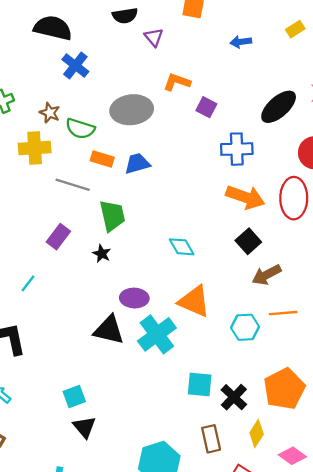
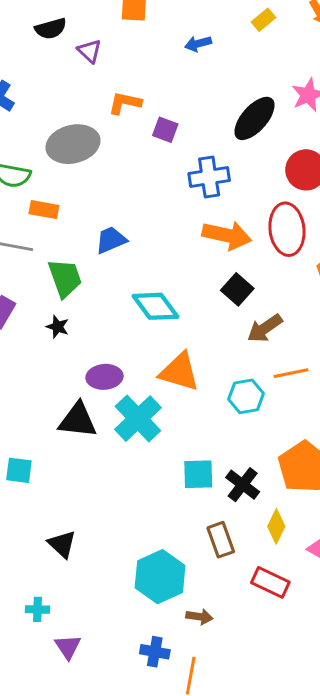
blue trapezoid: (137, 163) -> (111, 240), moved
cyan diamond: (182, 247) -> (155, 306), size x1.4
cyan square: (74, 397) -> (19, 470), moved, turned 35

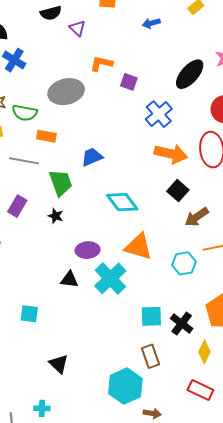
blue cross: (209, 177) -> (159, 114), turned -32
black triangle: (78, 420) -> (69, 280), size x0.7
brown rectangle: (221, 540) -> (151, 356), moved

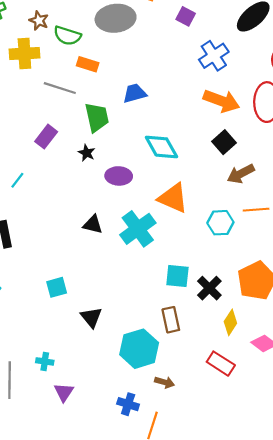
purple ellipse: (88, 250) -> (119, 176), moved
cyan square: (29, 314) -> (57, 287), moved, turned -30
black triangle: (59, 364) -> (91, 317), moved

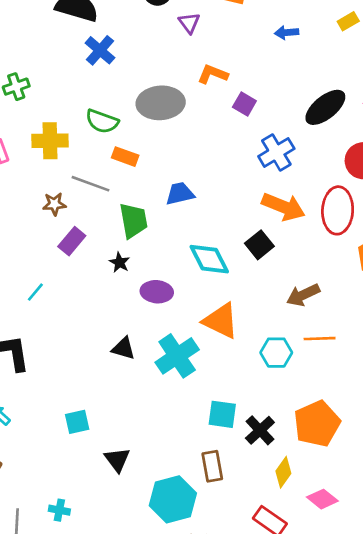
brown star: (39, 21) -> (54, 204), moved, turned -30
black square: (224, 142) -> (259, 245), moved

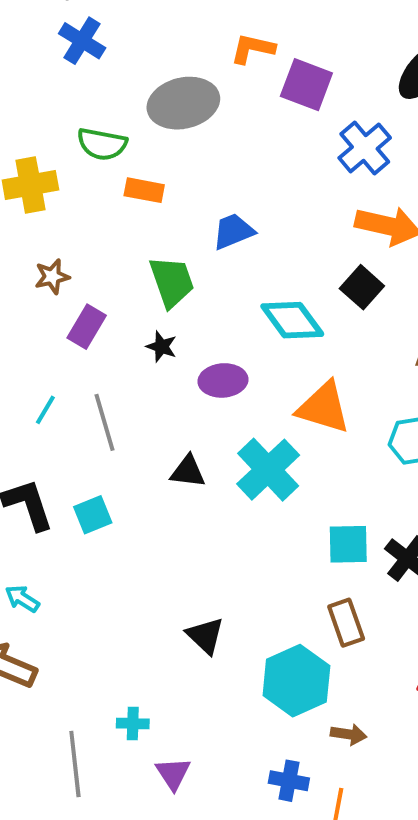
purple square: (244, 104) -> (306, 85), size x1.5
gray line: (91, 184) -> (104, 422), moved, turned 63
cyan square: (77, 422) -> (93, 515), moved

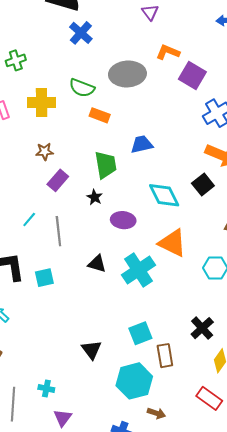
cyan square: (348, 544) -> (140, 333), moved, turned -30

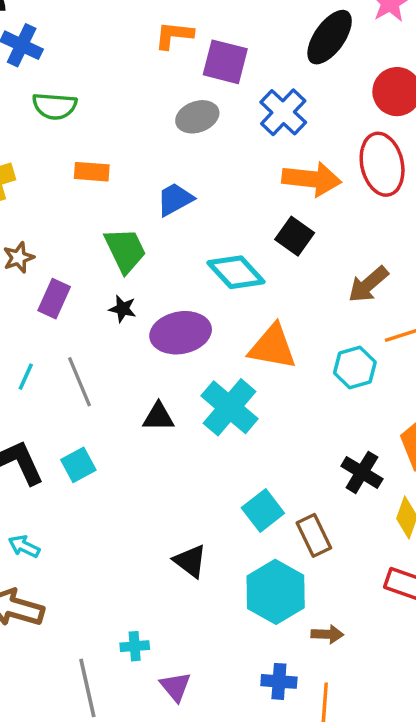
gray ellipse: (127, 74) -> (197, 117), moved, size x0.7
green semicircle: (82, 88) -> (55, 106), moved
purple ellipse: (123, 220) -> (181, 333), size x1.4

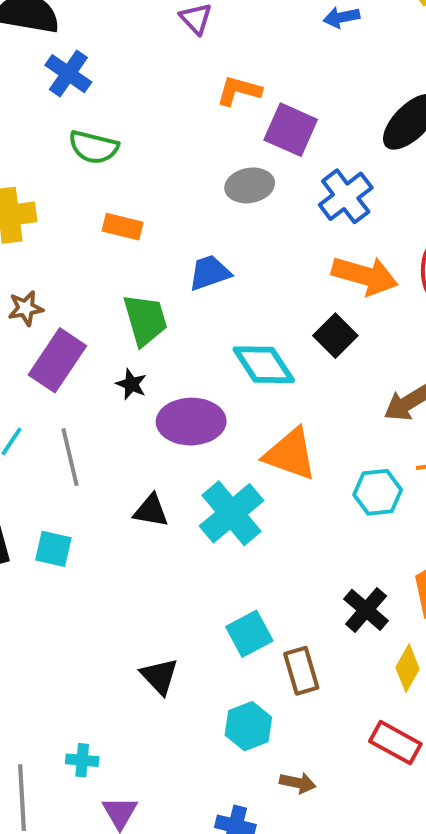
purple rectangle: (54, 299) -> (57, 360), size x1.4
cyan square: (78, 465) -> (53, 549), turned 32
cyan hexagon: (276, 592) -> (248, 726), size x0.7

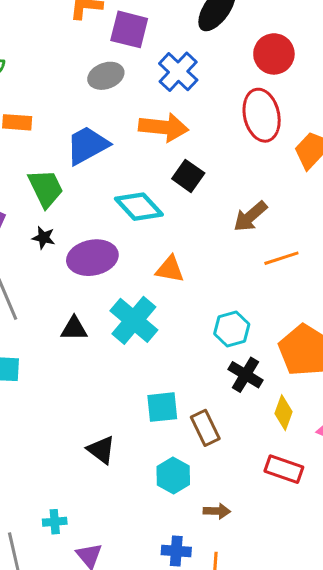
blue trapezoid: (210, 273) -> (87, 145), size x1.4
orange arrow: (365, 276) -> (164, 127), moved
orange triangle: (290, 454) -> (170, 269), size x0.7
cyan hexagon: (378, 492) -> (232, 329), moved
cyan square: (249, 634) -> (162, 407), turned 32

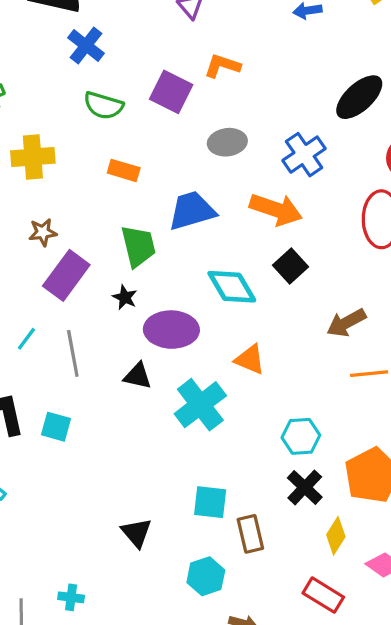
purple square: (129, 29) -> (171, 92), moved
black triangle: (74, 329) -> (138, 376), moved

